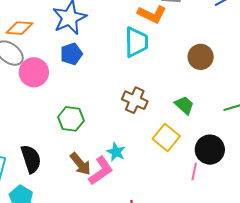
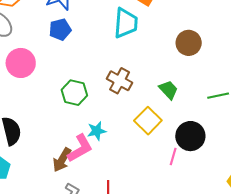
pink circle: (34, 72) -> (21, 63), moved
green hexagon: (71, 119) -> (74, 93), moved
cyan star: (116, 152) -> (97, 131), turned 30
brown arrow: (80, 164) -> (62, 160), moved, turned 65

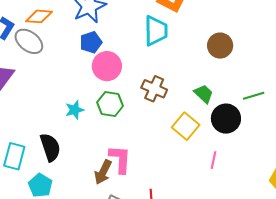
pink circle: (21, 63) -> (107, 66), moved
cyan star: (97, 131) -> (75, 110), moved
black circle: (190, 136) -> (226, 119), moved
pink L-shape: (80, 148) -> (120, 159), turned -52

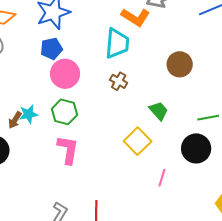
brown cross: (154, 89) -> (119, 81), moved, size x0.7
black circle: (226, 119) -> (196, 148), moved
pink L-shape: (120, 159) -> (68, 150), moved
brown arrow: (103, 172) -> (15, 120), moved, size x0.7

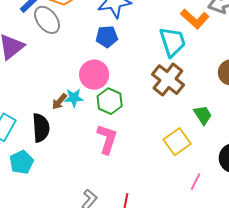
cyan trapezoid: (117, 43) -> (173, 42), turned -32
pink circle: (65, 74) -> (94, 75), moved
brown cross: (119, 81) -> (168, 80), size x1.8

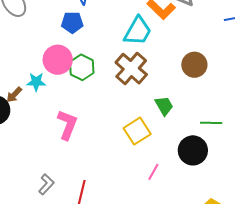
cyan trapezoid: (173, 42) -> (138, 31), turned 44
brown arrow: (59, 101) -> (14, 95), moved
green hexagon: (110, 101) -> (82, 67), moved

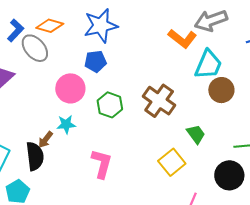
cyan trapezoid: (138, 31) -> (208, 65), moved
pink circle: (58, 60) -> (70, 88), moved

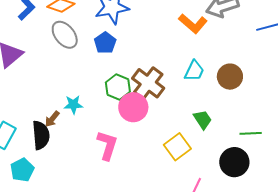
gray ellipse: (35, 48) -> (65, 35), moved
blue pentagon: (95, 61) -> (105, 43), turned -30
cyan trapezoid: (208, 65) -> (194, 71), moved, size x0.7
pink circle: (70, 88) -> (133, 107), moved
brown cross: (159, 101) -> (148, 83), moved

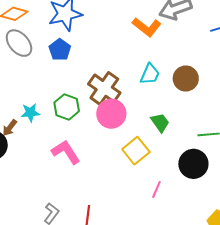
green hexagon: (118, 87) -> (67, 107), moved
pink circle: (133, 107) -> (111, 114), moved
pink L-shape: (107, 145) -> (66, 152), turned -48

